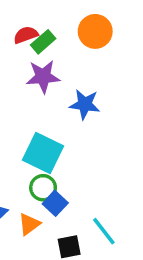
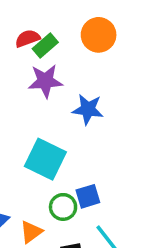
green circle: (43, 188) -> (63, 207), moved
blue square: (55, 203) -> (88, 196), moved, turned 30

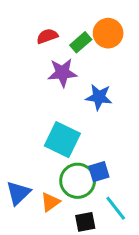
green rectangle: (45, 46) -> (81, 42), moved
green circle: (63, 207) -> (78, 181), size x1.5

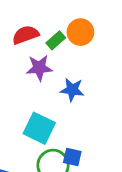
red semicircle: (47, 36) -> (26, 35), size x1.4
blue square: (99, 172) -> (72, 157), turned 30

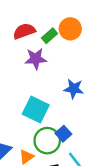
blue star: (72, 90) -> (74, 89), moved
blue square: (72, 157) -> (63, 134), turned 35

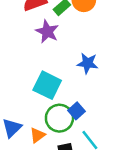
purple star: (36, 59) -> (47, 32), turned 30

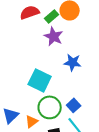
purple star: (47, 32) -> (54, 36), moved
blue square: (76, 111) -> (74, 105), moved

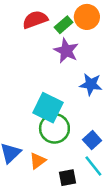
green circle: (50, 107) -> (54, 128), moved

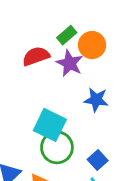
orange circle: (87, 17) -> (92, 45), moved
red semicircle: (35, 20) -> (36, 56), moved

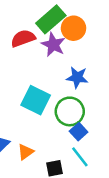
green rectangle: (67, 35) -> (51, 19), size x1.6
green circle: (57, 147) -> (70, 111), moved

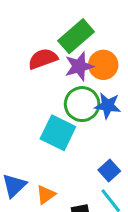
orange circle: (73, 28) -> (103, 65), moved
purple star: (53, 45) -> (79, 66), turned 30
green circle: (70, 111) -> (82, 104), moved

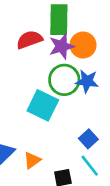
green rectangle: (76, 36) -> (59, 20), turned -48

